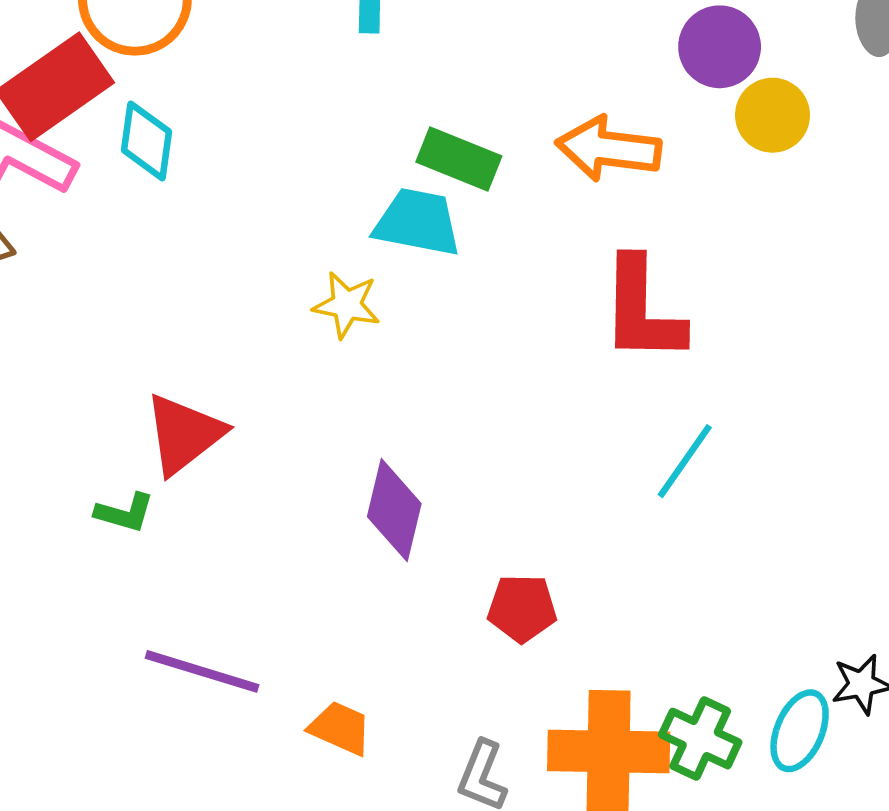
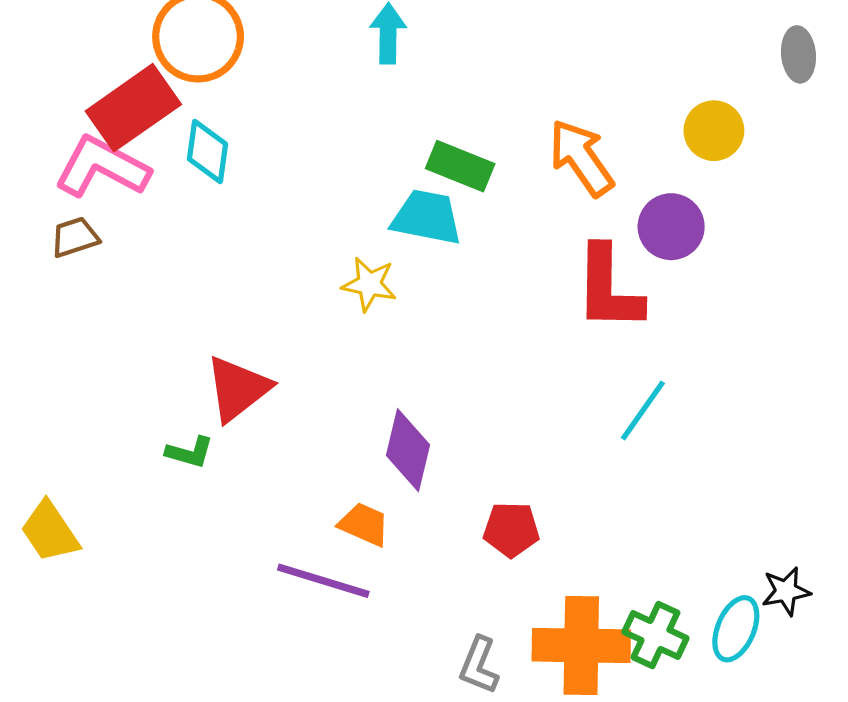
purple circle: (720, 47) -> (671, 227), moved
orange arrow: (609, 149) -> (581, 158), turned 48
purple line: (202, 671) -> (323, 581), moved
orange trapezoid: (340, 728) -> (364, 524), moved

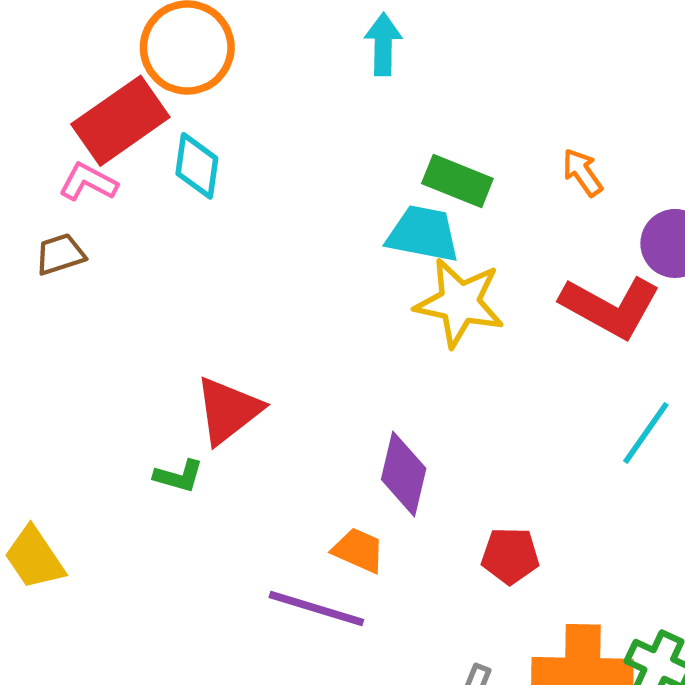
orange arrow: (581, 158) -> (582, 172), size x0.6
pink L-shape: (102, 167) -> (88, 182), size x0.6
yellow star: (369, 284) -> (460, 303), moved, size x1.6
red L-shape: (608, 288) -> (610, 307), turned -62

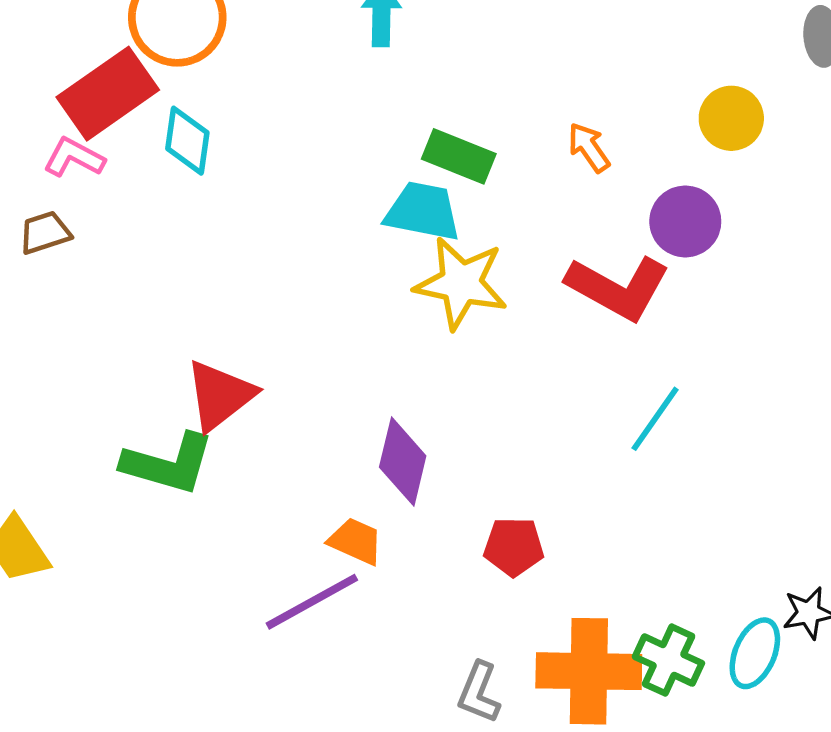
green L-shape: (179, 476) -> (168, 464), size x1.8
purple line: (316, 608) -> (312, 602), turned -46

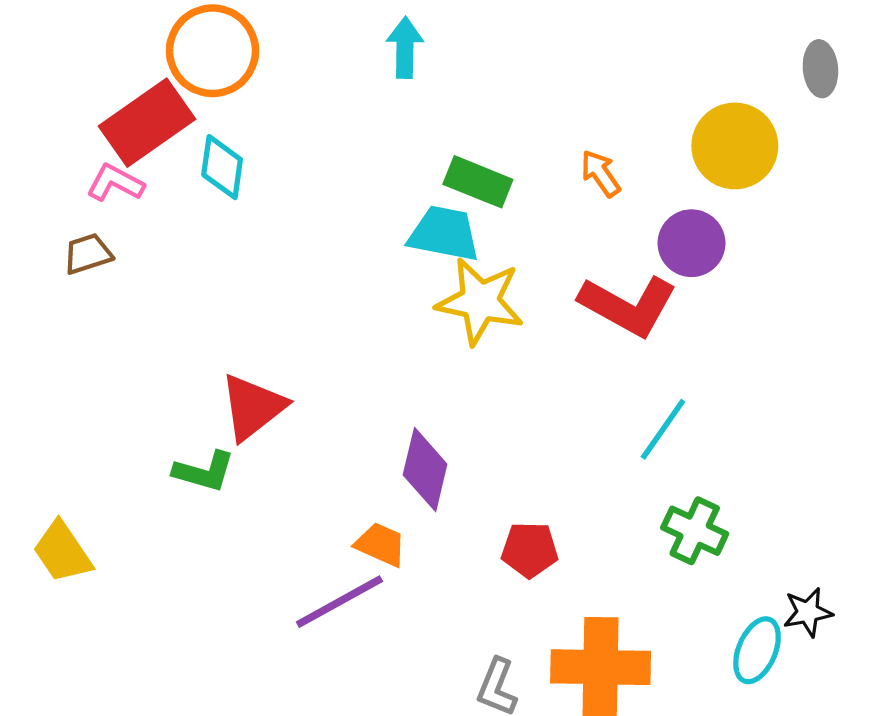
yellow circle: (731, 118) -> (735, 146), size x1.4
green L-shape: (168, 464) -> (204, 472), size x0.7
green cross: (668, 660) -> (695, 531), moved

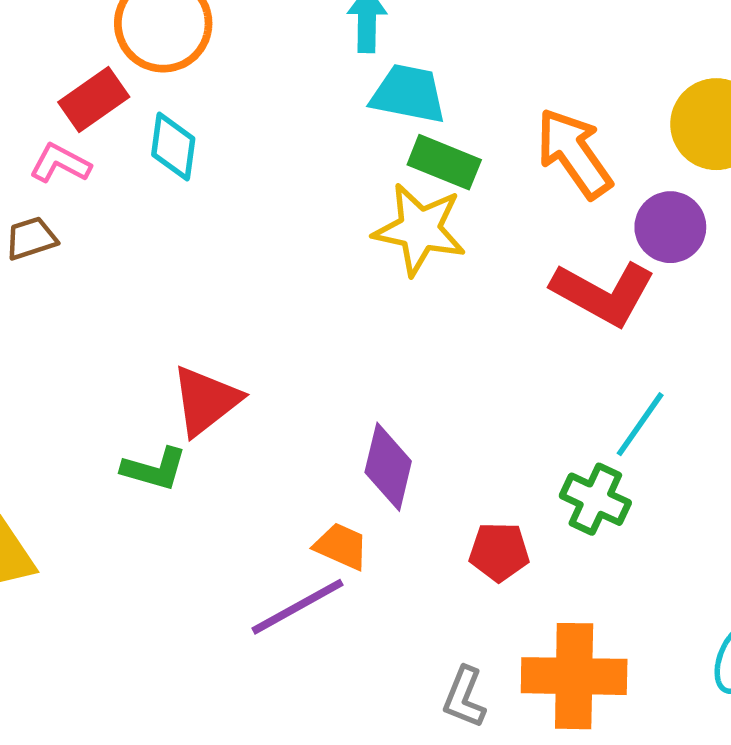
red rectangle: (147, 123) -> (94, 99), size x0.7
orange arrow: (601, 173) -> (574, 153), size x1.8
cyan trapezoid: (444, 234) -> (408, 94), moved
yellow star: (480, 301) -> (420, 229), moved
green cross: (695, 531) -> (595, 499), moved

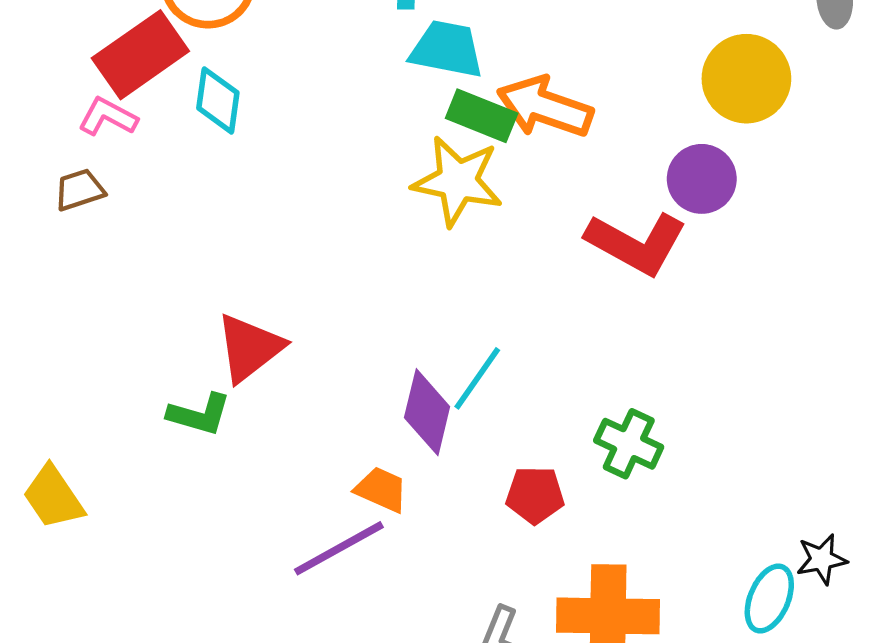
red rectangle: (94, 99) -> (140, 55), size x1.4
orange arrow: (574, 153) -> (545, 107), moved, turned -36
cyan line: (640, 424) -> (477, 378), moved

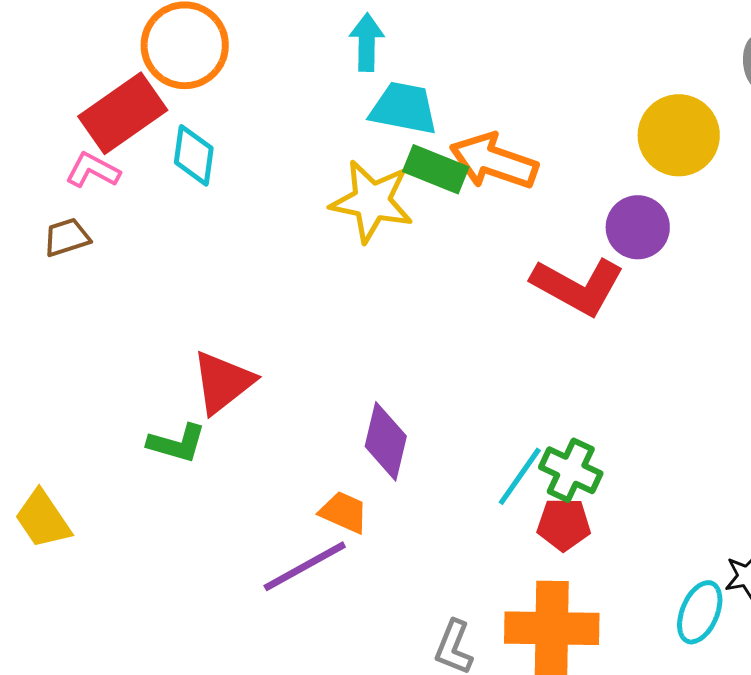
yellow star: (458, 181) -> (372, 201), moved
cyan line: (477, 378) -> (520, 476), moved
red pentagon: (535, 495) -> (564, 524), moved

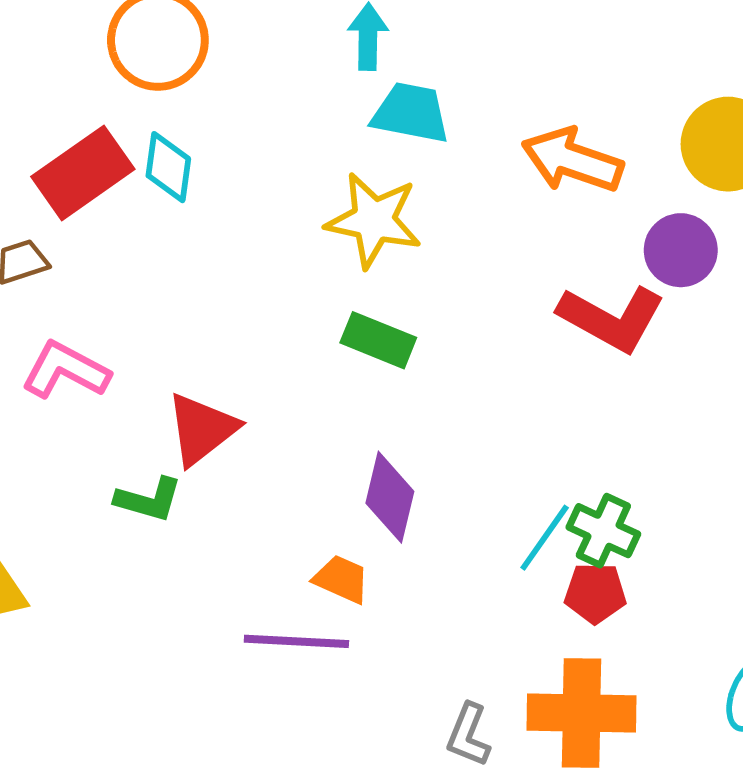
red rectangle: (123, 113) -> (83, 173), moved
orange arrow: (494, 161) -> (572, 160), moved
green rectangle: (436, 169) -> (378, 340), moved
pink L-shape: (93, 170) -> (66, 370), moved, size x1.4
purple line: (305, 566) -> (296, 641), turned 32

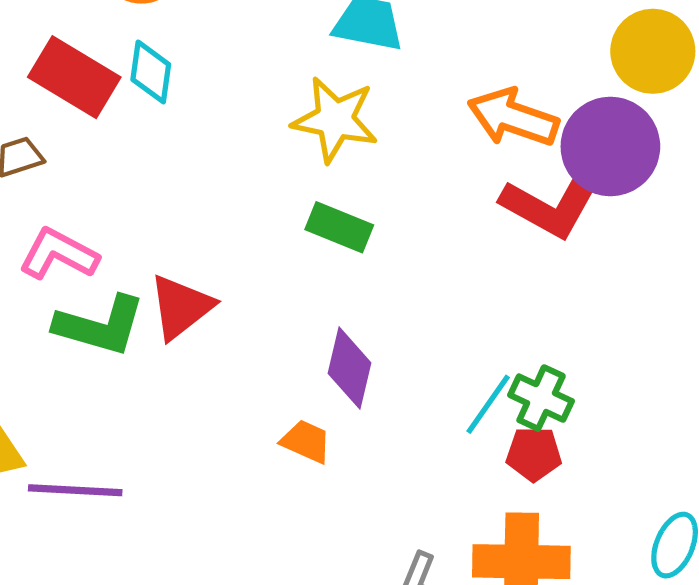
orange arrow: (572, 160) -> (513, 118), moved
red rectangle: (83, 173) -> (74, 77), turned 66
purple circle: (681, 250) -> (610, 146), size x1.5
green L-shape: (149, 500) -> (100, 326), moved, size x1.5
purple line: (296, 641) -> (75, 490), moved

